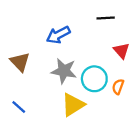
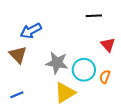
blue arrow: (58, 35) -> (31, 31), moved
blue line: (19, 107) -> (17, 95), turned -64

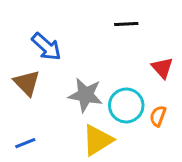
black line: (94, 16) -> (126, 24), moved
blue arrow: (31, 31) -> (46, 47), turned -110

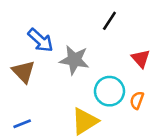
black line: (126, 24) -> (109, 21), turned -54
gray star: (86, 95) -> (74, 60), moved

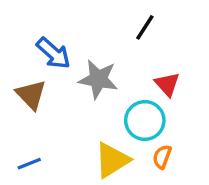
red triangle: (141, 59) -> (167, 84), moved
orange semicircle: (137, 100) -> (162, 157), moved

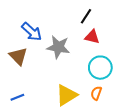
red triangle: (167, 84) -> (92, 37), moved, turned -35
cyan circle: (145, 121) -> (100, 68), moved

